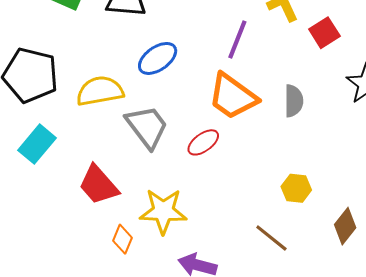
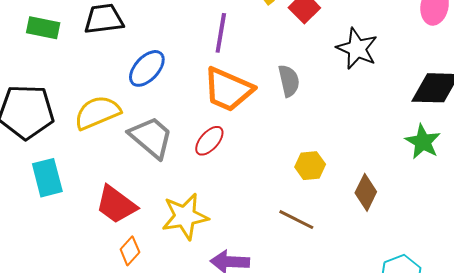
cyan rectangle: (37, 144) -> (47, 178), turned -42
orange diamond: (122, 239) -> (130, 251), moved, turned 32

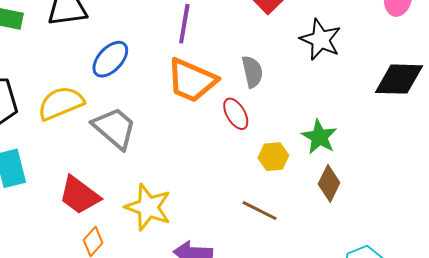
red ellipse: (209, 141) -> (236, 114), moved, turned -72
green star: (423, 142) -> (319, 137), moved
yellow star: (185, 216) -> (148, 207), turned 30

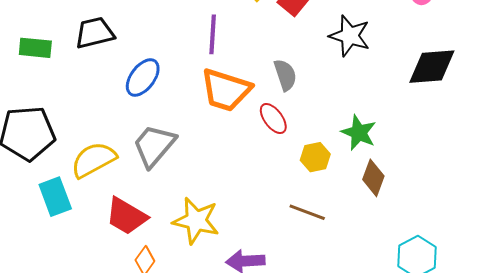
yellow semicircle: (61, 103) -> (94, 160), moved
gray trapezoid: (114, 128) -> (154, 146), turned -84

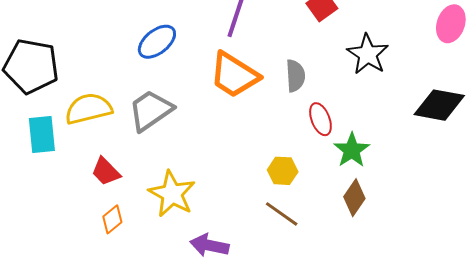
red ellipse: (273, 119) -> (320, 119), moved
yellow hexagon: (315, 157) -> (283, 171), moved
red trapezoid: (126, 216) -> (106, 172), size x0.7

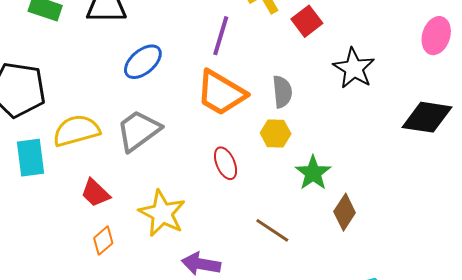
red ellipse: (320, 119) -> (226, 163), moved
green star: (352, 150) -> (313, 173), moved
yellow hexagon: (283, 171) -> (276, 133), moved

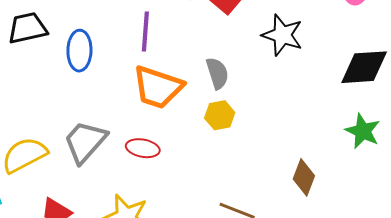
blue ellipse: (143, 62) -> (79, 51), moved, turned -36
red ellipse: (226, 163) -> (143, 148), moved, turned -44
green star: (313, 173) -> (363, 131), moved

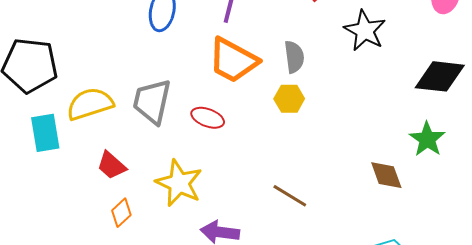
gray trapezoid: (85, 142) -> (152, 101), turned -39
brown diamond: (304, 177) -> (386, 175), moved, turned -51

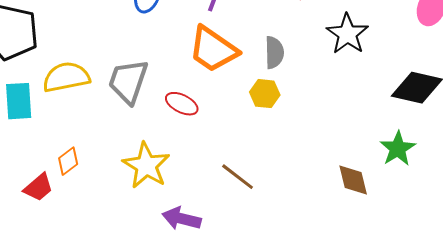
red trapezoid: (111, 165) -> (38, 187), moved, turned -88
brown line: (290, 196) -> (238, 177), moved
orange diamond: (121, 213) -> (68, 161), moved

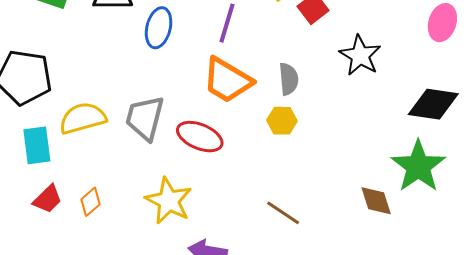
red ellipse: (182, 104) -> (200, 137), size x1.4
green star: (398, 149) -> (418, 166), size x1.5
brown line: (238, 177) -> (283, 213), moved
red trapezoid: (38, 187) -> (48, 199), moved

